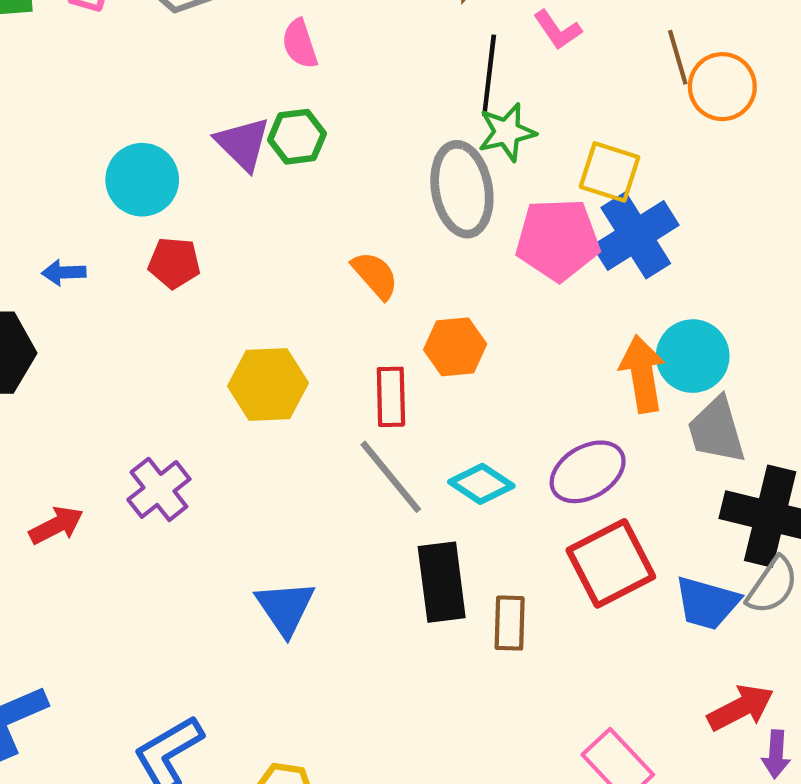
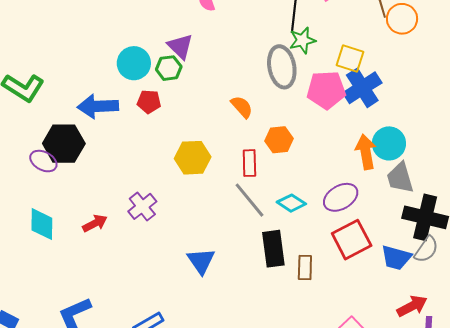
green hexagon: (297, 137) -> (169, 68), moved
blue arrow: (64, 273) -> (98, 106), size x2.0

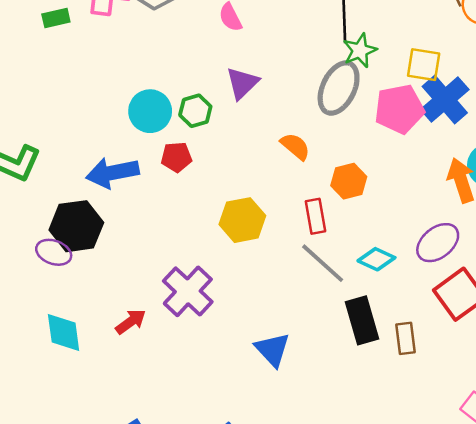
purple triangle: (180, 46) -> (242, 83), moved, turned 40
gray ellipse: (282, 67) -> (339, 88), turned 45
purple cross: (142, 206) -> (188, 291), size x1.4

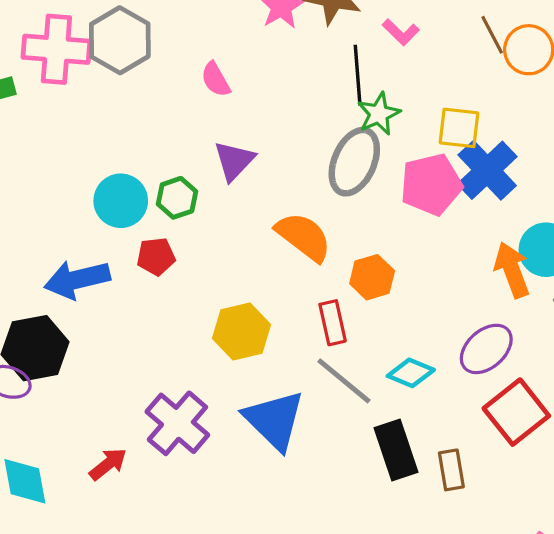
orange semicircle: (295, 146) -> (304, 237), size x1.5
blue triangle: (272, 350) -> (274, 420), moved, size x1.4

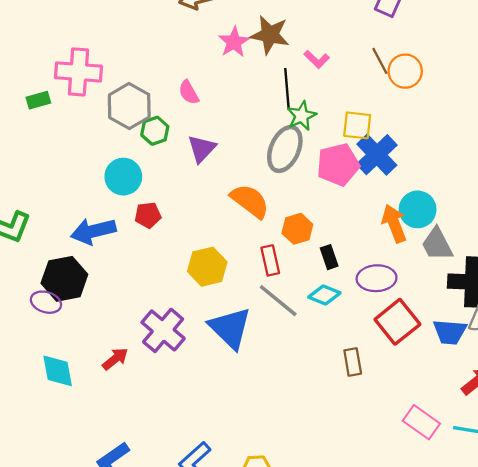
gray hexagon: (120, 40) -> (129, 106), moved
green hexagon: (177, 198) -> (155, 131), moved
purple ellipse: (486, 349) -> (377, 278), turned 39
black rectangle: (396, 450) -> (329, 257), moved, size x0.6

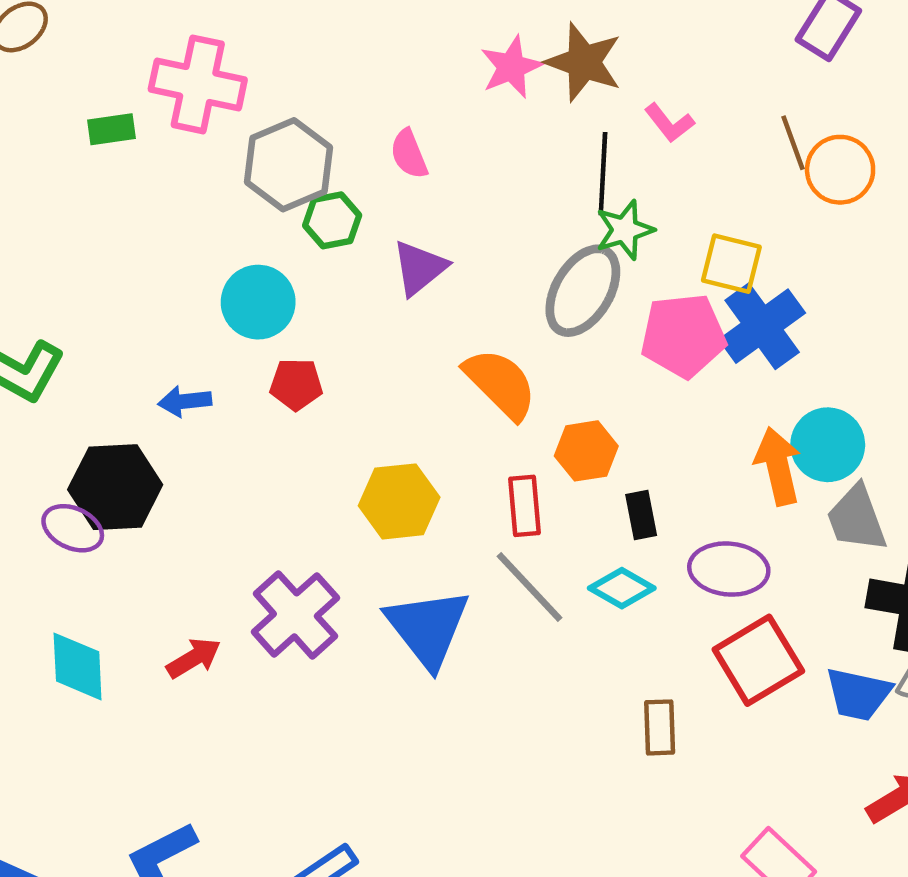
blue arrow: (93, 231) -> (185, 401), size x0.6

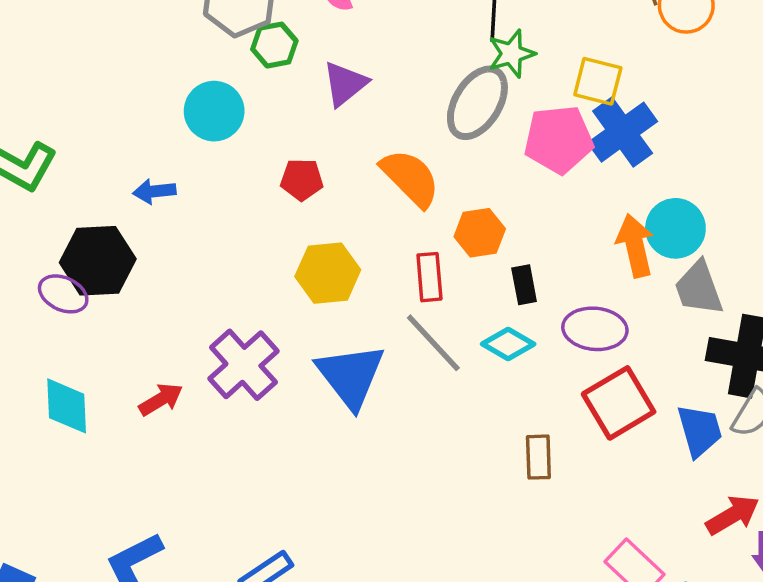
red pentagon: (296, 384) -> (302, 180), moved
blue trapezoid: (858, 694) -> (700, 431), turned -118

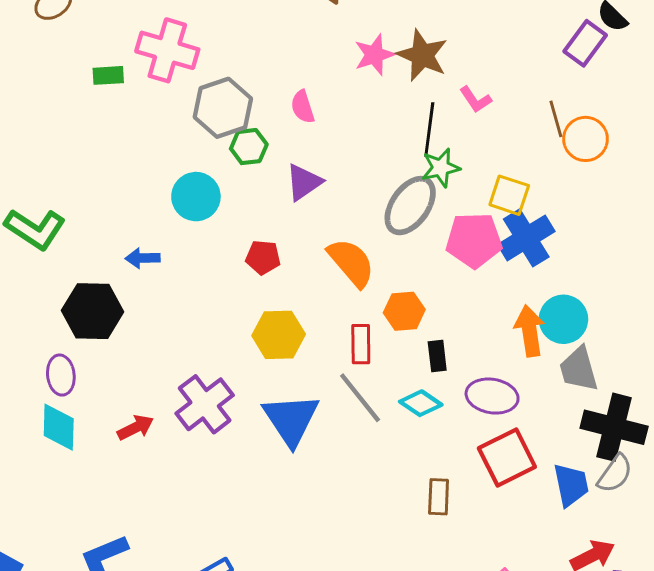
purple ellipse: (63, 294) -> (61, 375), moved, turned 54

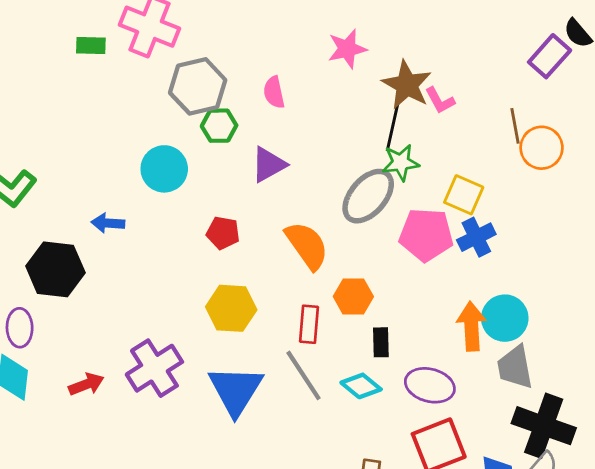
brown star: (422, 55) -> (407, 85), moved
blue cross: (526, 238) -> (476, 237), size x0.7

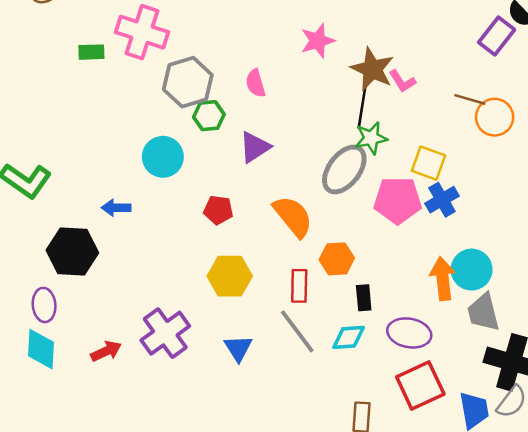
brown line: (515, 126) -> (470, 99), turned -60
cyan diamond: (361, 386) -> (349, 337), turned -40
blue triangle: (236, 390) -> (238, 348), size x0.6

